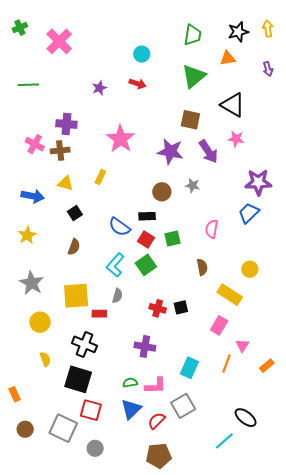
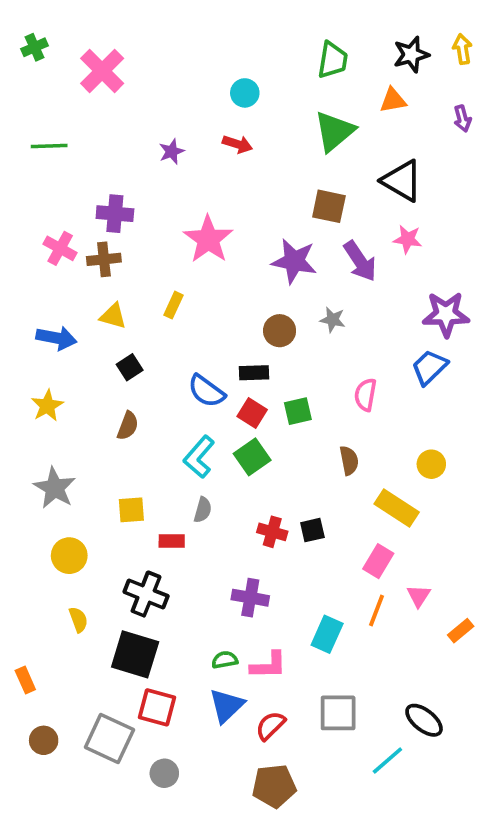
yellow square: (76, 296) -> (131, 510), size x0.6
orange line: (227, 364) -> (376, 610), moved
gray square: (183, 406) -> (338, 713), moved, turned 30

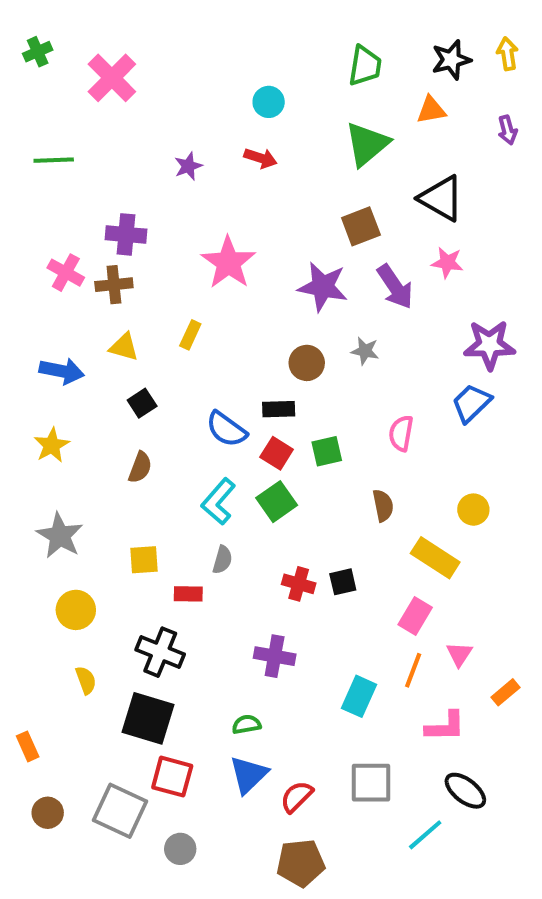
brown square: (329, 206) -> (361, 226), turned -33
pink L-shape: (269, 665) -> (445, 726), moved

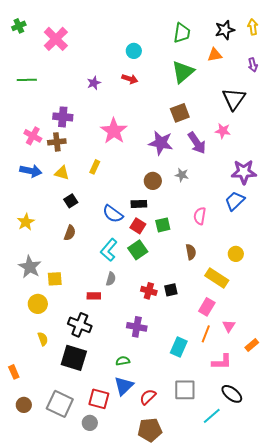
black triangle: (441, 198) -> (234, 99), moved, turned 35
blue arrow: (62, 371) -> (31, 171), moved
yellow square: (144, 560) -> (55, 279), moved
red square: (172, 777) -> (99, 399), moved

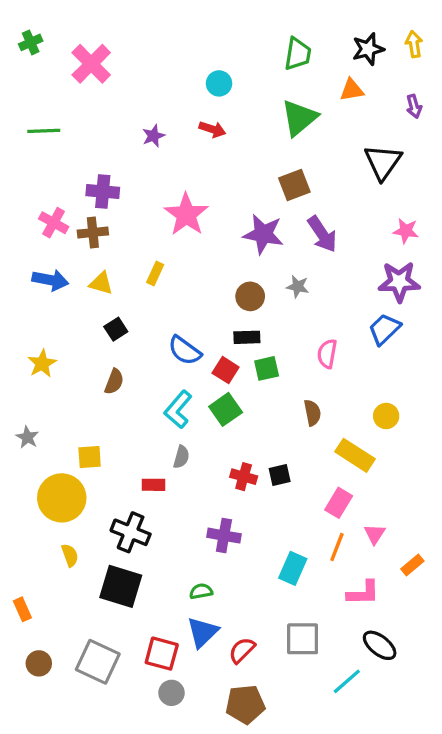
pink star: (223, 131) -> (406, 231), moved
black rectangle: (139, 204) -> (247, 337), moved
gray star: (30, 267) -> (27, 437), moved, size x0.6
yellow circle: (38, 304) -> (62, 498), size x1.5
gray circle: (90, 423) -> (172, 693), moved

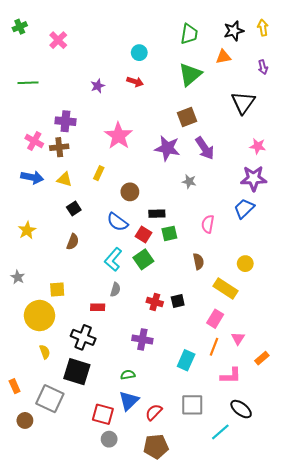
pink cross: (91, 64) -> (58, 40), size x0.7
brown circle: (250, 296) -> (130, 192), moved
gray square: (98, 662) -> (50, 399), moved

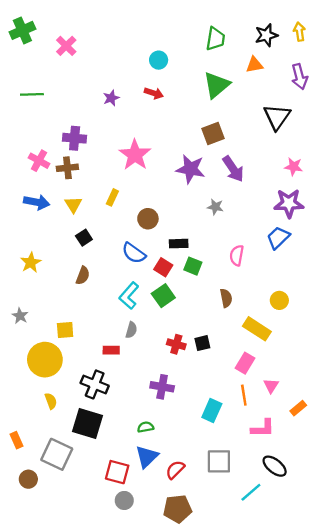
green cross: (20, 27) -> (22, 30), size x1.5
purple arrow: (263, 67) -> (299, 77), size x1.5
yellow triangle: (64, 179) -> (73, 205), turned 42
green square: (169, 233) -> (193, 266), turned 35
orange line: (214, 347) -> (244, 395), turned -30

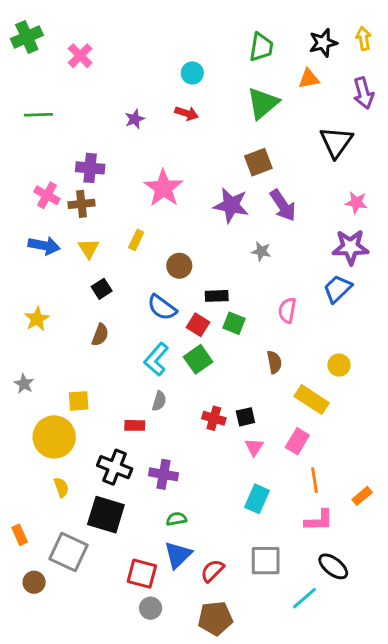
pink triangle: (271, 386) -> (254, 447), moved
purple cross: (162, 387) -> (163, 474), moved
orange line: (244, 395) -> (315, 480), moved

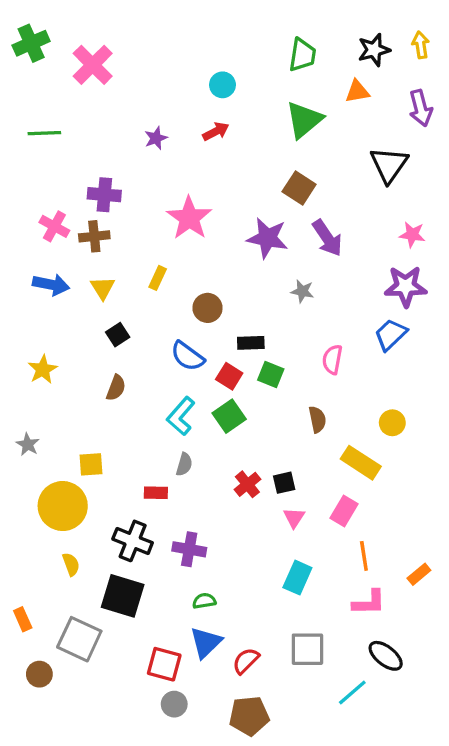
pink cross: (80, 56) -> (93, 65), size x1.4
red arrow: (187, 113) -> (216, 131), turned -45
brown square: (258, 162) -> (299, 188), turned -36
red cross: (214, 418) -> (247, 484), turned 35

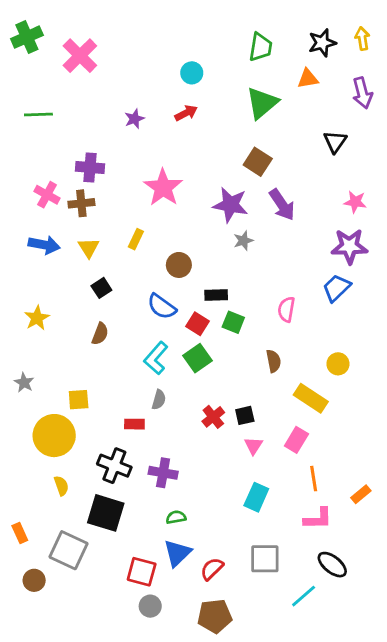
black triangle: (389, 165) -> (335, 142), size x0.7
gray star: (302, 291) -> (243, 241), moved, turned -30

